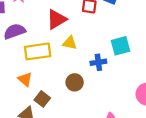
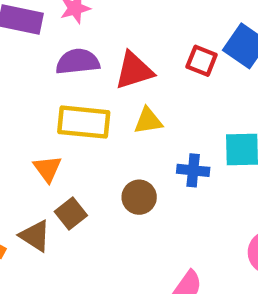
purple semicircle: (15, 31) -> (78, 62), moved
yellow triangle: (70, 43) -> (148, 121), turned -35

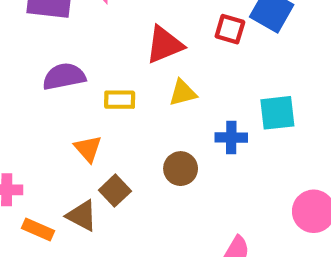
purple semicircle: (78, 62) -> (64, 76), moved
yellow rectangle: (84, 122) -> (120, 100), size x0.6

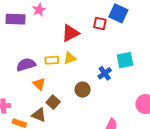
purple semicircle: (64, 76) -> (26, 65), moved
yellow triangle: (183, 93) -> (70, 58), moved
blue cross: (231, 137) -> (105, 73), turned -32

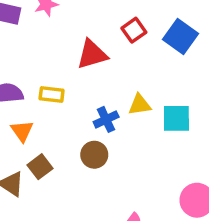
red square: (100, 23) -> (134, 30), moved, turned 32
yellow triangle: (70, 58) -> (140, 105), moved
blue cross: (105, 73) -> (106, 119), moved

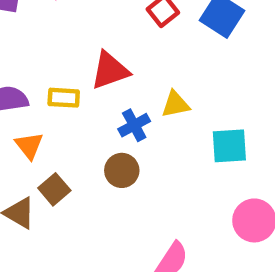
red triangle: (92, 54) -> (110, 70), moved
cyan square: (176, 118) -> (229, 146), moved

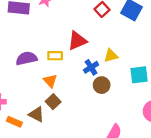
orange triangle: (29, 146) -> (50, 81), moved
brown circle: (122, 170) -> (102, 85), moved

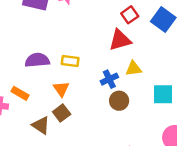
red triangle: (77, 41) -> (120, 40), moved
orange rectangle: (14, 122) -> (20, 93), moved

